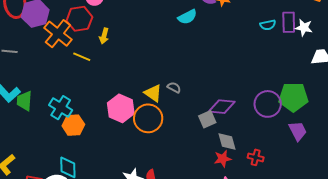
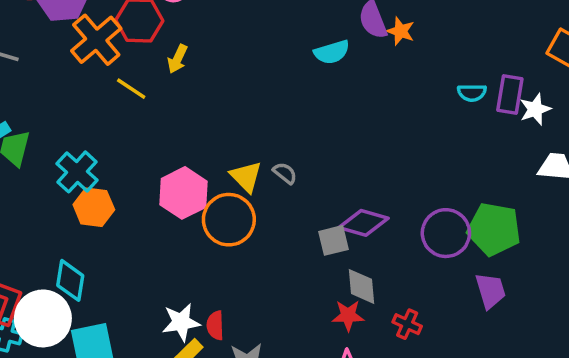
white star: (304, 28) -> (535, 109), turned 30

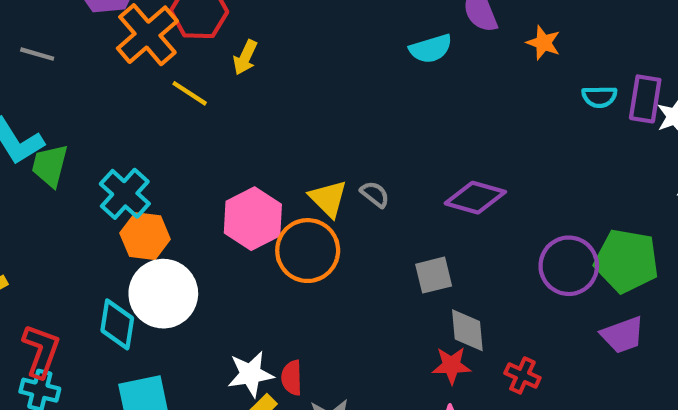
orange star: (401, 31) -> (543, 43), moved
purple diamond: (363, 223) -> (475, 198), moved
purple trapezoid: (490, 291) -> (623, 335), turned 87
white circle: (43, 318) -> (163, 294), moved

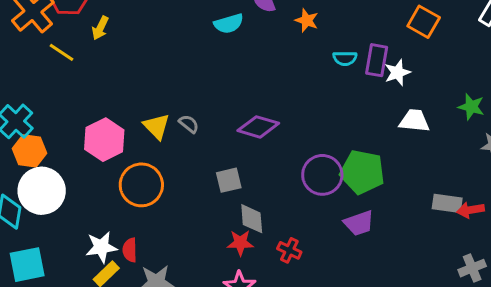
orange circle: (308, 251) -> (141, 185), moved

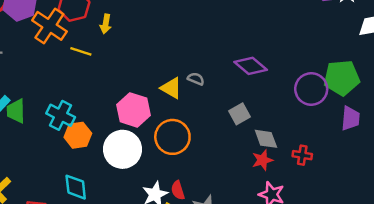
purple diamond: (258, 127) -> (251, 66), turned 40
white circle: (42, 191) -> (122, 149), moved
purple trapezoid: (359, 223) -> (350, 118), turned -50

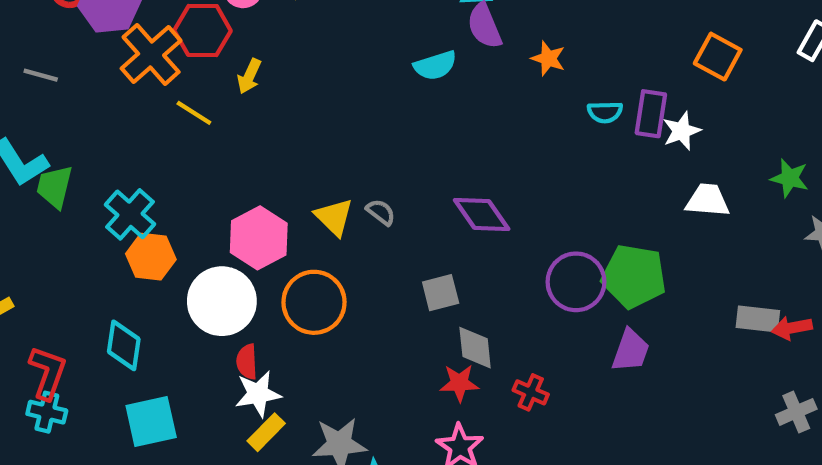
red semicircle: (178, 190) -> (247, 362), moved

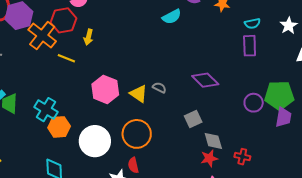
purple rectangle: (651, 114) -> (250, 46), moved
pink hexagon: (259, 238) -> (105, 89), moved
purple circle: (576, 282) -> (254, 103), size x0.7
purple trapezoid: (631, 351) -> (283, 117), moved
red semicircle: (247, 362) -> (133, 165), moved

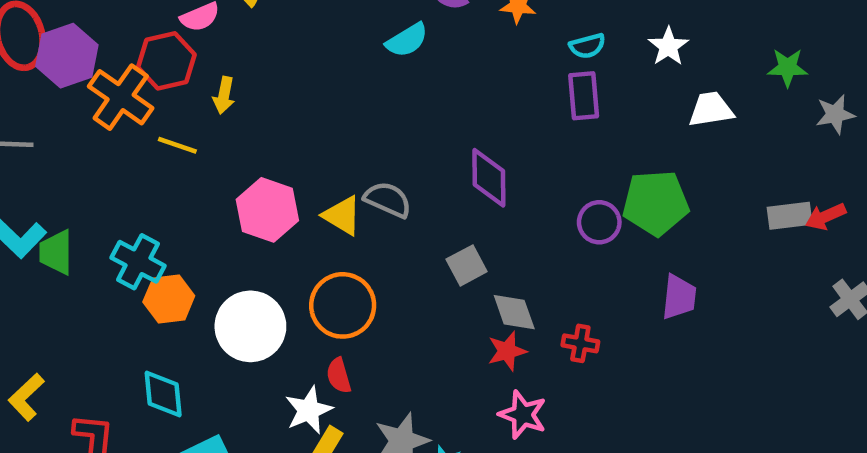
purple diamond: (205, 80) -> (489, 178), turned 48
gray semicircle: (159, 88) -> (388, 200), size x1.5
purple trapezoid: (283, 117) -> (679, 297), moved

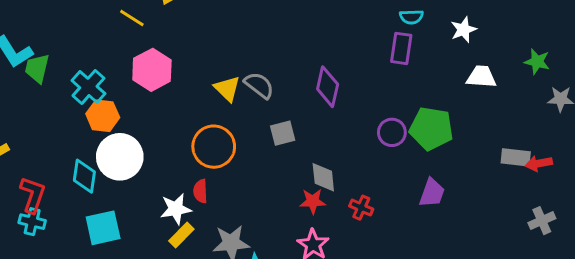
pink hexagon: (267, 210) -> (152, 70), moved
gray square: (467, 265) -> (283, 133), moved
white circle: (250, 326) -> (120, 157), moved

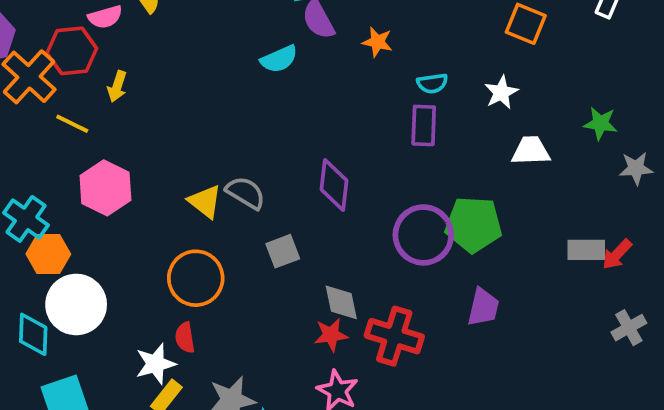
purple circle: (392, 132) -> (423, 235), size x1.6
red arrow: (539, 163) -> (617, 254), turned -30
red cross: (361, 208) -> (394, 336), size x1.8

